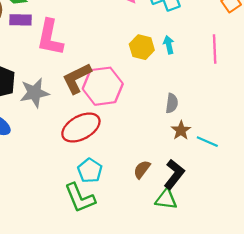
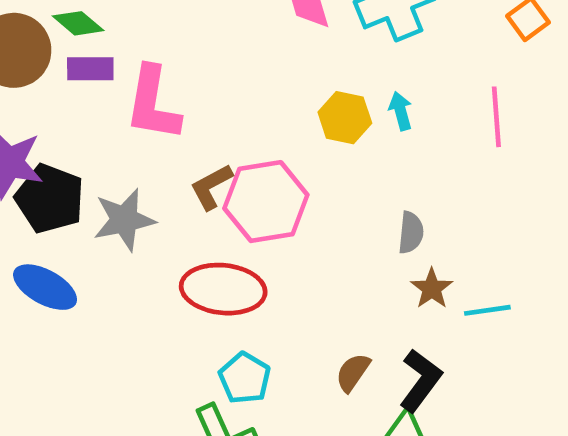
brown L-shape: (77, 78) -> (211, 187), size x0.7
red ellipse: (81, 128) -> (223, 289), turned 36
cyan line: (207, 142) -> (487, 310), turned -30

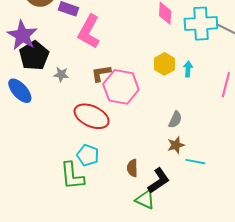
gray star: (124, 220) -> (61, 75), size x0.6
brown semicircle: (353, 372) -> (132, 168), turned -54
cyan pentagon: (245, 378) -> (88, 155), turned -30

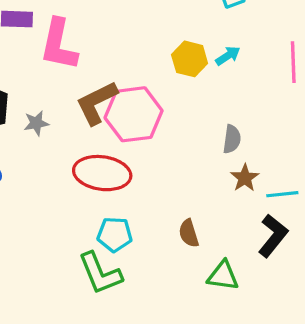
cyan arrow: (188, 69) -> (228, 56), turned 70
brown L-shape: (101, 73) -> (97, 103), size x1.4
black L-shape: (159, 181) -> (273, 236), moved

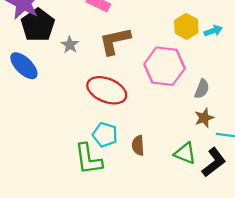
pink hexagon: (134, 114) -> (164, 66), moved
gray star: (36, 123) -> (70, 45), turned 30
brown semicircle: (189, 233) -> (138, 145), moved
green triangle: (223, 276) -> (185, 153), moved

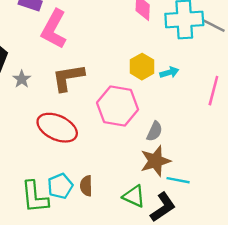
brown star: (204, 118) -> (155, 161), size x1.5
cyan pentagon: (105, 135) -> (60, 186), moved, turned 30

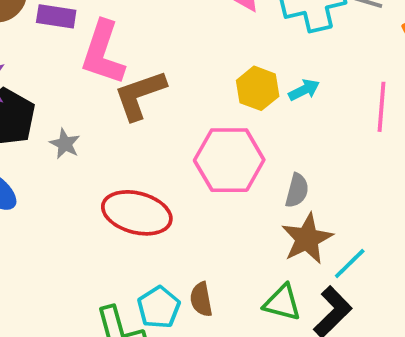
brown L-shape: (68, 78) -> (140, 95), moved
cyan line: (178, 180) -> (350, 264), turned -45

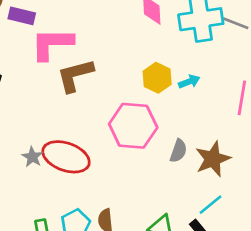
pink L-shape: (103, 53) -> (52, 44), turned 66
gray star: (65, 144) -> (32, 157), moved
brown star: (307, 239) -> (213, 159), moved

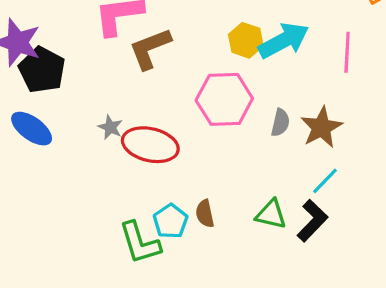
cyan arrow: (189, 82) -> (284, 41), size x2.0
gray star: (32, 157) -> (110, 127), moved

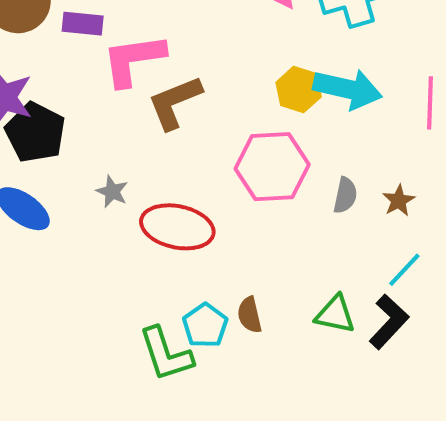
cyan arrow: (284, 41) -> (348, 89), turned 42
gray star: (110, 127) -> (112, 192), moved
brown star: (321, 127) -> (399, 201), size x0.6

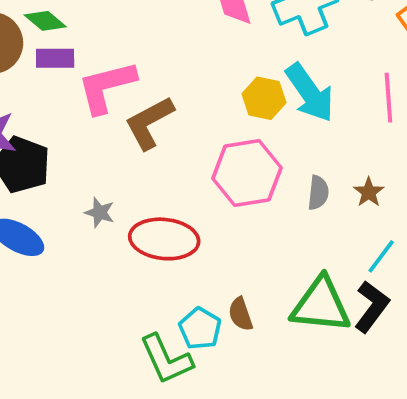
cyan arrow: (348, 89) -> (310, 93), turned 48
green triangle: (335, 314) -> (321, 305), size x1.6

